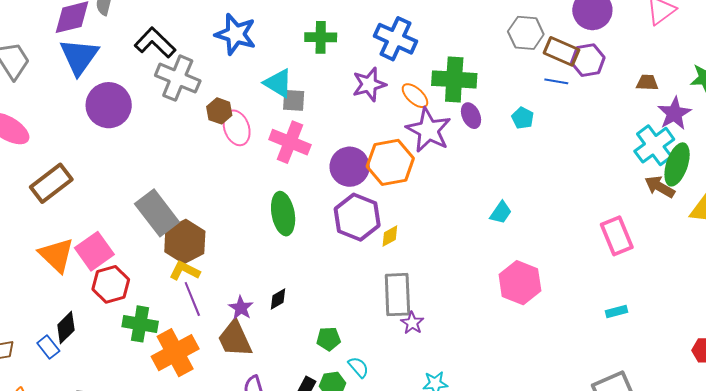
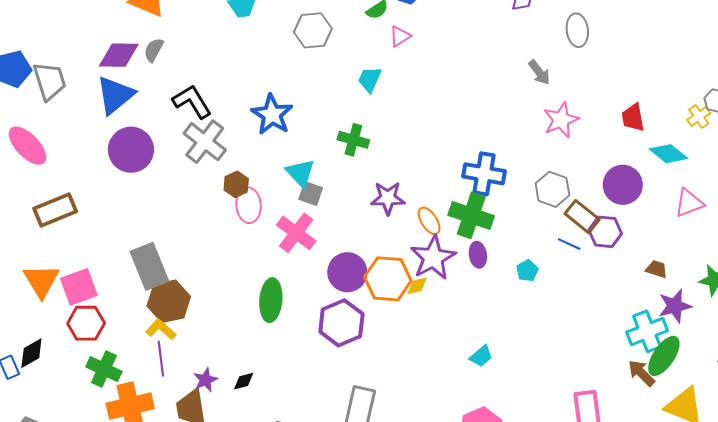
blue cross: (395, 39) -> (484, 174), moved, turned -30
yellow diamond: (390, 236) -> (417, 286), moved

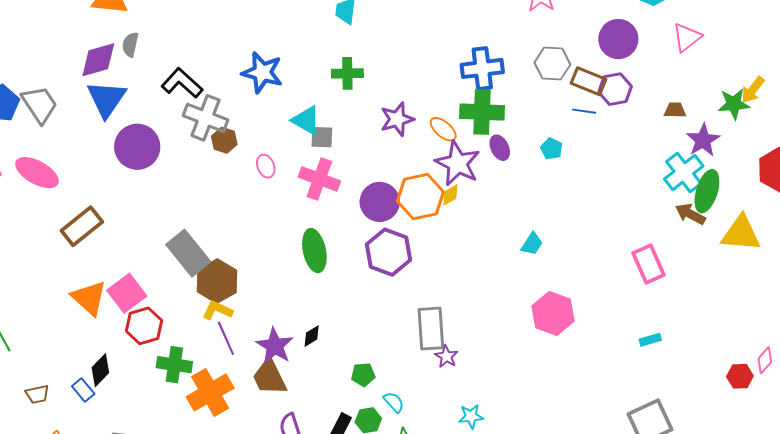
brown hexagon: (236, 184) -> (224, 140), moved
pink ellipse: (249, 205) -> (266, 166), size x0.7
purple star: (205, 380) -> (275, 346), size x1.5

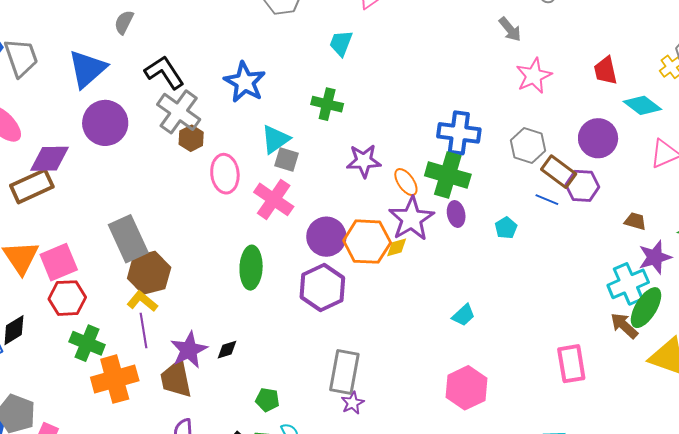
purple diamond: (98, 60) -> (50, 159), moved
cyan triangle: (306, 120) -> (275, 139), turned 40
pink ellipse: (266, 166) -> (225, 174), size x1.6

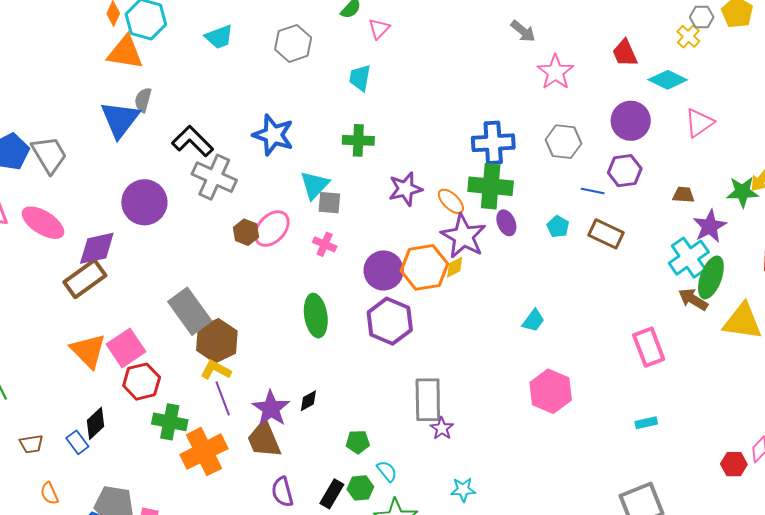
blue triangle: (87, 69) -> (120, 119), moved
brown hexagon: (191, 138) -> (246, 232), moved
brown rectangle: (559, 172) -> (606, 234), moved
pink ellipse: (225, 174) -> (272, 229), turned 60
pink cross: (274, 199) -> (325, 244), size x0.6

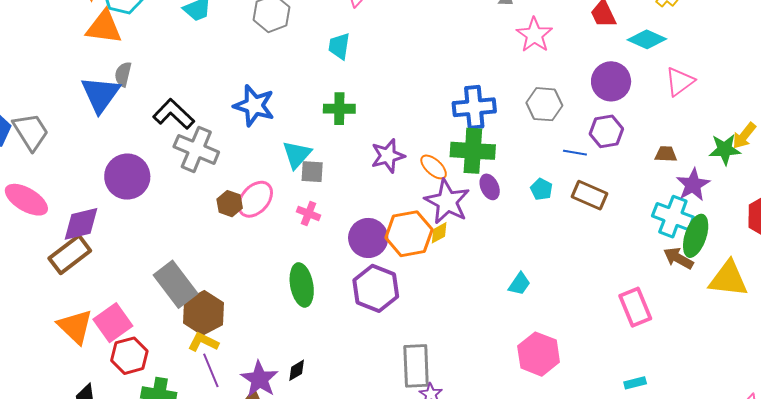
cyan cross: (689, 258) -> (673, 217), turned -33

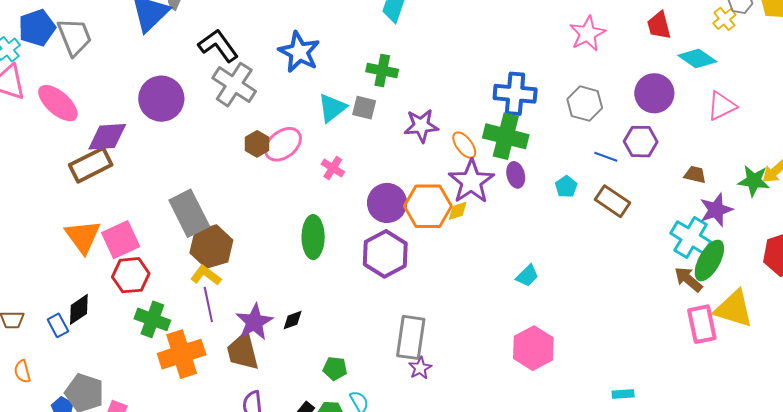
gray square: (312, 172) -> (364, 108), moved
pink rectangle: (635, 307) -> (702, 324), moved

